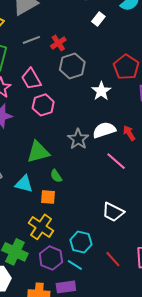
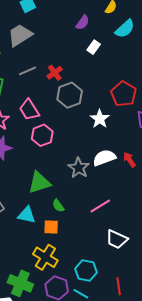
pink line: (116, 161) -> (100, 206), moved, turned -70
red line: (113, 259) -> (119, 286), turned 36

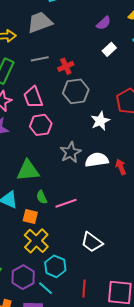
gray star: (79, 168) -> (71, 152), moved
pink line: (100, 206) -> (66, 203), moved
yellow cross: (45, 257) -> (36, 241), moved

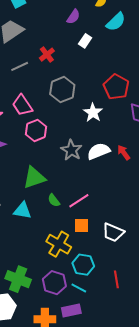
red cross: (66, 66) -> (47, 55), moved
orange square: (30, 217) -> (82, 226), moved

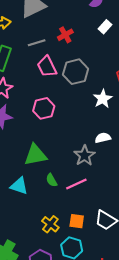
pink trapezoid: (22, 105) -> (47, 67), moved
gray star: (71, 150) -> (84, 156), moved
white semicircle: (99, 151) -> (103, 138), size x0.7
orange square: (82, 226) -> (77, 221), moved
yellow cross: (59, 244) -> (50, 224), size x0.7

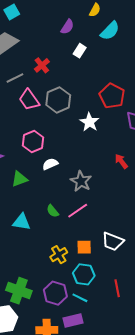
white semicircle: (103, 138) -> (50, 164), moved
green triangle: (35, 155) -> (19, 179), moved, size x0.7
yellow cross: (50, 224) -> (59, 255), turned 30

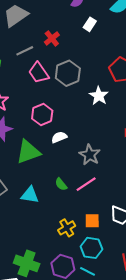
green triangle: (19, 179) -> (28, 152), size x1.5

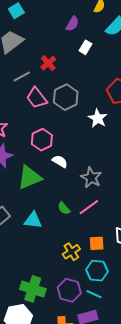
white semicircle: (59, 137) -> (60, 161), turned 56

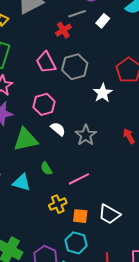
gray line: (22, 77) -> (77, 14), moved
gray star: (91, 178) -> (86, 135), moved
green semicircle: (64, 208) -> (46, 169), moved
yellow cross: (71, 252) -> (58, 204), moved

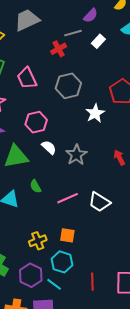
pink trapezoid: (46, 62) -> (27, 78), moved
yellow cross: (58, 204) -> (38, 241), moved
white trapezoid: (109, 214) -> (99, 202), moved

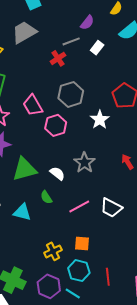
pink trapezoid: (27, 78) -> (33, 105), moved
pink hexagon: (36, 122) -> (56, 125), moved
white semicircle: (49, 147) -> (57, 173), moved
red line: (92, 282) -> (108, 277), moved

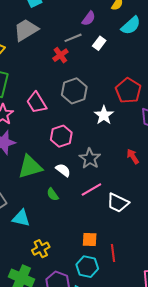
pink hexagon: (56, 125) -> (61, 136), moved
pink line: (79, 207) -> (91, 189), moved
cyan triangle: (22, 212) -> (21, 218), moved
yellow cross: (53, 251) -> (41, 249), moved
red line: (108, 277) -> (113, 253), moved

